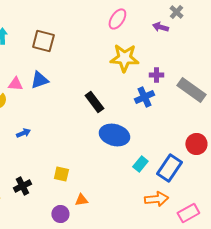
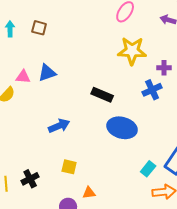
brown square: (43, 41) -> (39, 28), moved, size x0.7
black rectangle: (94, 102) -> (102, 95), turned -30
blue arrow: (23, 133) -> (59, 126), moved, size x1.5
cyan rectangle: (140, 164) -> (148, 169), moved

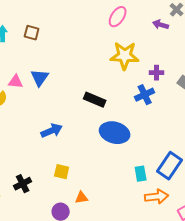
blue triangle: (47, 73) -> (40, 78), turned -36
cyan rectangle: (148, 169) -> (141, 174), turned -49

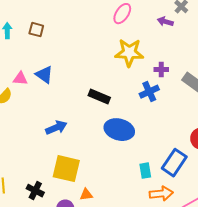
blue triangle: (40, 78) -> (44, 75), turned -30
yellow square: (62, 172) -> (66, 169), size x1.8
black cross: (23, 184) -> (35, 191), moved, turned -36

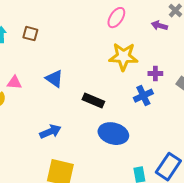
blue triangle: (44, 75) -> (54, 79), moved

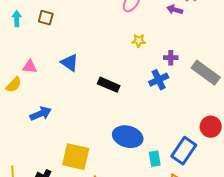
yellow star: (123, 57) -> (139, 41), size x0.5
blue arrow: (50, 132) -> (41, 114), moved
blue ellipse: (113, 134) -> (128, 137), moved

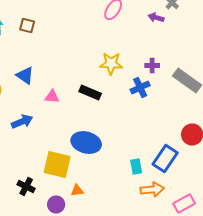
yellow star: (139, 41) -> (111, 64), moved, size x1.6
blue triangle: (70, 63) -> (25, 76), moved
pink triangle: (30, 67) -> (52, 96), moved
blue ellipse: (128, 137) -> (86, 142), moved

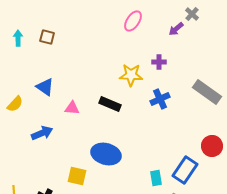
purple arrow: (156, 18) -> (176, 29), turned -56
purple cross: (152, 66) -> (159, 62), moved
yellow square: (57, 164) -> (77, 176), size x0.7

